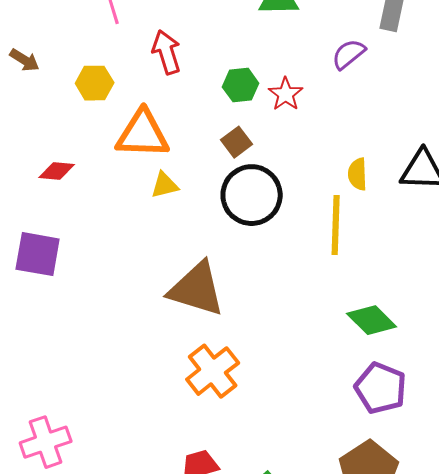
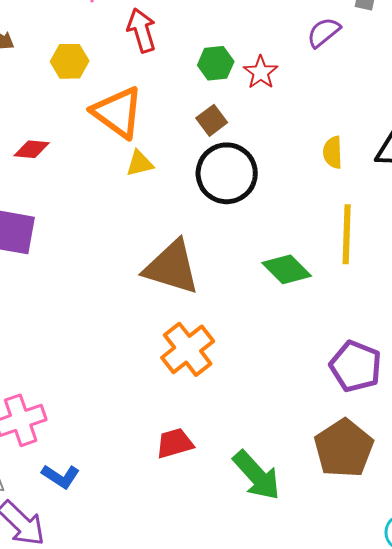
orange triangle: (143, 134) -> (118, 112), turned 34
yellow line: (336, 225) -> (347, 234), moved
green diamond: (372, 320) -> (287, 269), moved

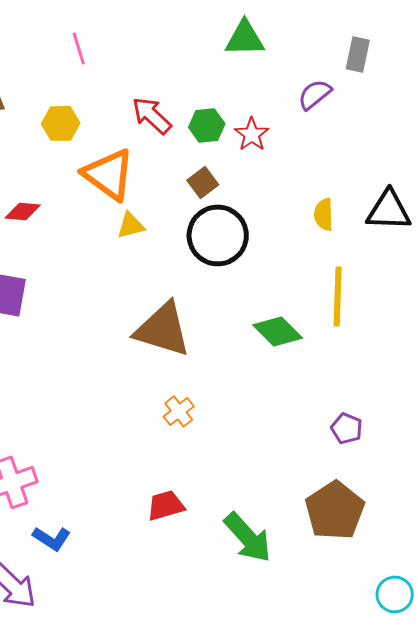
red arrow: (142, 30) -> (152, 115), moved, turned -30
orange cross: (188, 349) -> (179, 411), size x0.6
purple pentagon: (356, 366) -> (347, 428), size x0.6

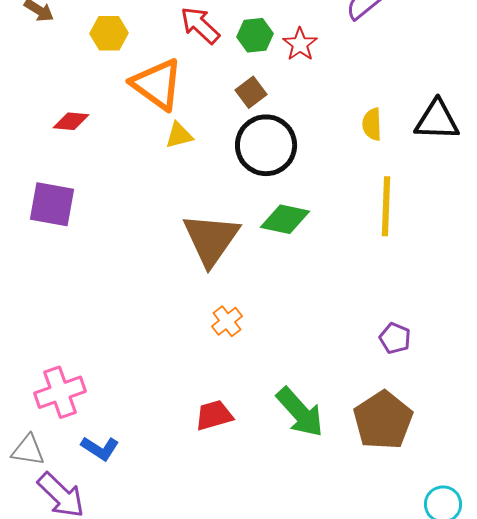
brown triangle: (163, 329) -> (211, 239), turned 48
green diamond: (278, 331) -> (285, 219), moved, turned -33
green arrow: (248, 537) -> (300, 412), moved

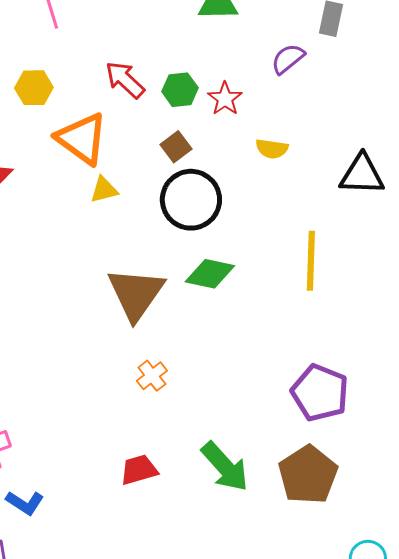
yellow semicircle: (372, 124) -> (272, 149), moved, turned -80
purple pentagon: (395, 338) -> (320, 393), size x1.8

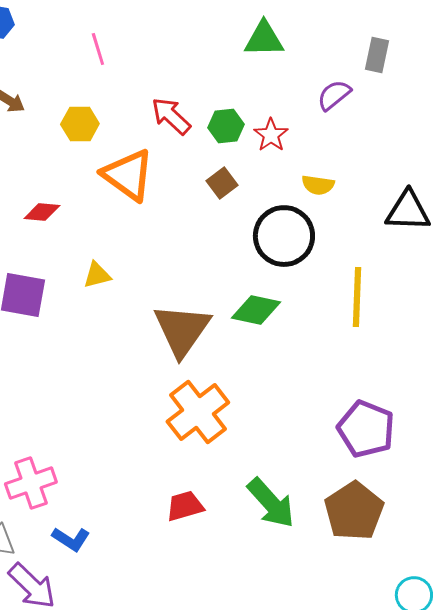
yellow triangle: (104, 190) -> (97, 275), moved
black circle: (191, 200) -> (284, 236), moved
orange cross: (152, 376) -> (198, 412), size x2.0

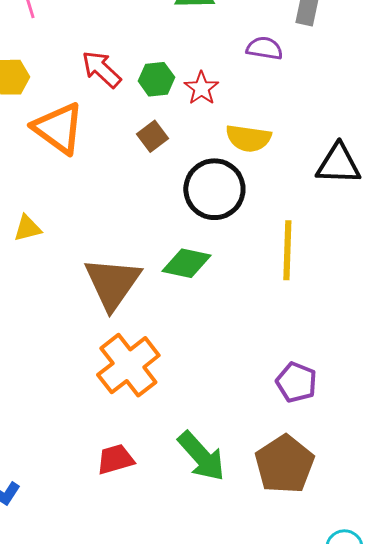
purple semicircle: (334, 95) -> (264, 48), turned 48
yellow semicircle: (318, 185) -> (248, 138), size x1.4
purple pentagon: (366, 429) -> (296, 382), size x0.7

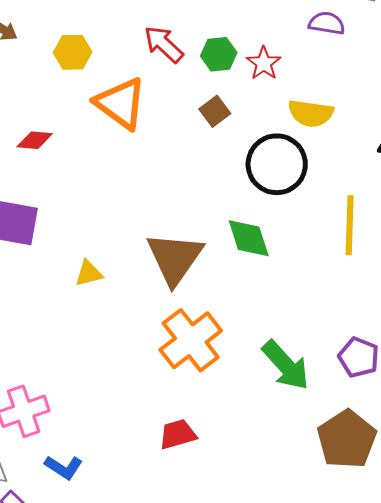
yellow triangle: (27, 228) -> (89, 273), moved
green diamond: (186, 263) -> (249, 238), turned 60
green arrow: (201, 456) -> (286, 365), moved

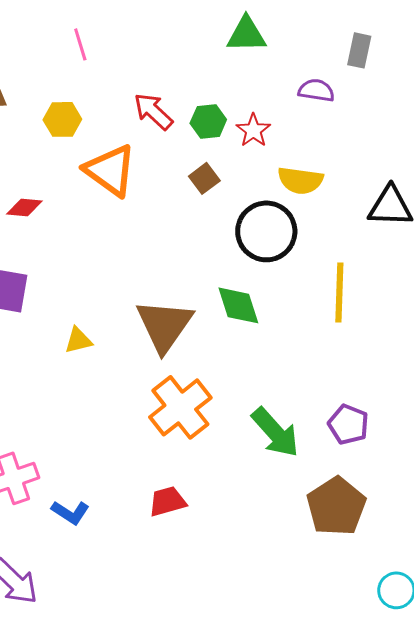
blue L-shape: (64, 467) -> (70, 512), moved

